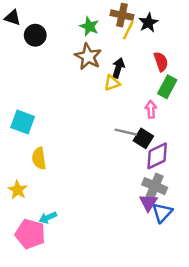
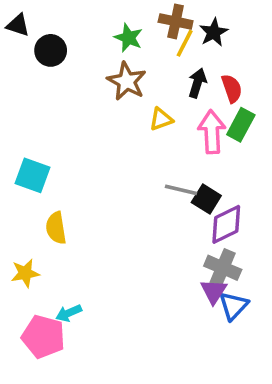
black arrow: (118, 68) -> (197, 83), moved
pink arrow: (151, 109) -> (212, 132), moved, size x1.6
yellow star: (18, 190) -> (25, 273), turned 30

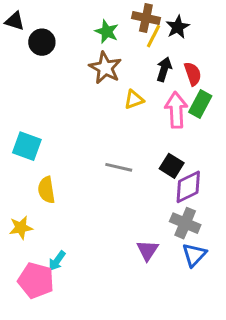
gray line: (181, 190) -> (119, 167), moved
purple triangle: (214, 291) -> (147, 250), moved
cyan arrow: (69, 313) -> (57, 261), turned -30

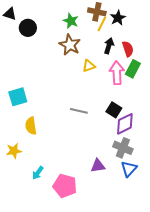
cyan square: (27, 146) -> (18, 97), turned -36
purple triangle: (147, 250) -> (98, 166), turned 49
pink pentagon: (36, 280) -> (65, 186), moved

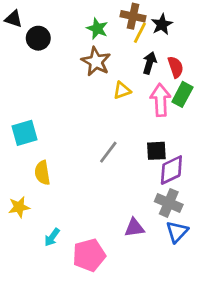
black square: (114, 110) -> (156, 151), turned -35
gray line: (79, 111) -> (108, 152), turned -66
pink pentagon: (65, 186) -> (89, 255), turned -30

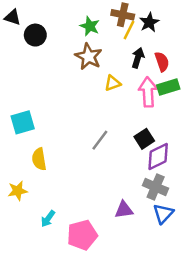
green rectangle: (182, 94) -> (168, 87), turned 45
black square: (156, 151) -> (144, 139), turned -30

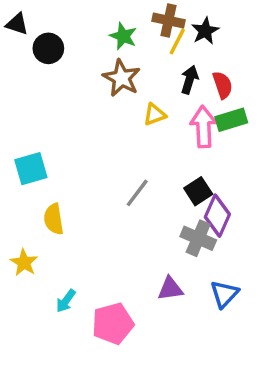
purple diamond: (158, 157) -> (217, 216), turned -40
gray cross: (156, 187) -> (198, 238), moved
yellow star: (18, 191) -> (24, 263), turned -30

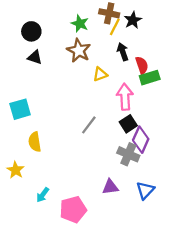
black triangle: (17, 24) -> (35, 57), moved
black arrow: (189, 80) -> (123, 52), turned -36
red semicircle: (223, 85) -> (142, 65), moved
pink arrow: (203, 127) -> (125, 97), moved

